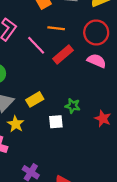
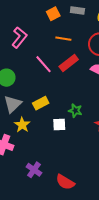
pink line: (36, 45) -> (44, 64), moved

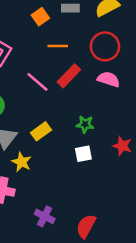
green star: (75, 111) -> (85, 124), moved
white square: (59, 124) -> (83, 154), moved
red semicircle: (65, 182) -> (86, 226), turned 96

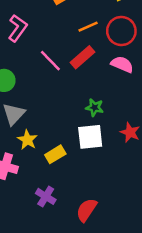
orange line: (58, 46) -> (88, 27), moved, turned -30
yellow rectangle: (41, 131) -> (55, 154), moved
white square: (83, 154) -> (90, 137), size x1.5

